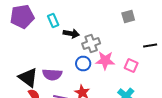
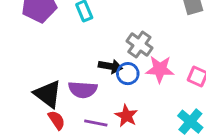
black arrow: (71, 34) -> (110, 66), moved
gray cross: (91, 44) -> (139, 44), turned -36

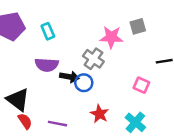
pink star: (160, 69) -> (111, 37), moved
purple semicircle: (83, 90) -> (47, 65), moved
red star: (126, 116) -> (99, 114), moved

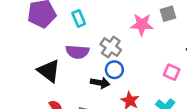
gray cross: (93, 59) -> (111, 47), moved
black arrow: (69, 77) -> (100, 83), moved
black triangle: (18, 100) -> (49, 71), moved

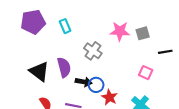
gray square: (168, 14) -> (143, 33), moved
purple semicircle: (77, 52) -> (64, 67), moved, turned -108
blue circle: (114, 70) -> (96, 85), moved

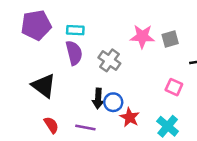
cyan rectangle: (65, 26) -> (75, 30), turned -64
purple semicircle: (64, 67) -> (74, 53), moved
black arrow: (84, 82) -> (98, 98), turned 84

